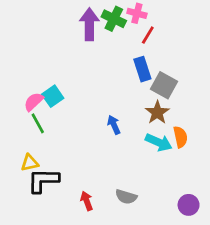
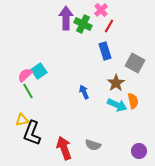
pink cross: (137, 13) -> (101, 10), turned 32
green cross: (114, 19) -> (83, 24), moved
gray square: (164, 85) -> (135, 63), moved
black L-shape: (43, 180) -> (32, 133), turned -70
red arrow: (87, 201) -> (64, 148), size x1.6

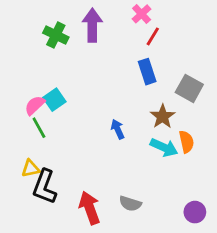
green cross: (83, 24) -> (56, 35), moved

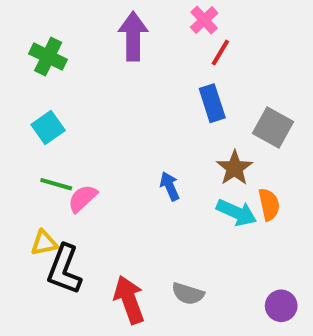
green cross: (56, 35) -> (48, 57), moved
cyan square: (54, 100) -> (48, 127), moved
pink semicircle: (35, 105) -> (83, 198), moved
green line: (39, 128) -> (56, 184), turned -45

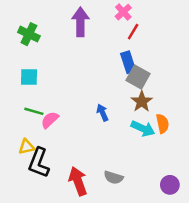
cyan square: (48, 127) -> (29, 77), turned 36
gray square: (273, 127) -> (138, 77), moved

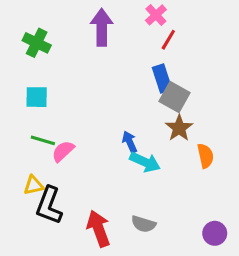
cyan arrow: (143, 128) -> (145, 162), moved

